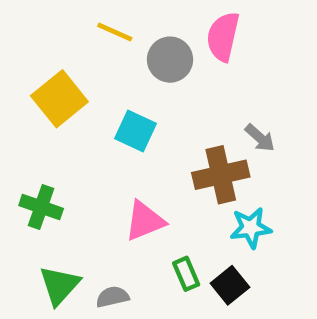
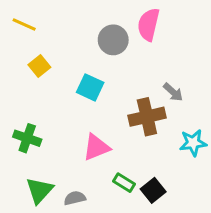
yellow line: (115, 32) -> (24, 25), moved
yellow square: (59, 99) -> (39, 66), size x0.6
cyan star: (251, 228) -> (193, 143), moved
green rectangle: (186, 274) -> (124, 183), turned -35

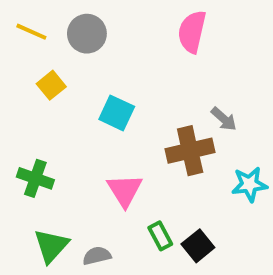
gray circle: (113, 40) -> (87, 34), moved
pink triangle: (96, 147) -> (125, 190), turned -40
green rectangle: (124, 183) -> (160, 236), turned 30

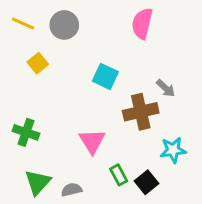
cyan square: (117, 113) -> (105, 76), moved
cyan star: (250, 184) -> (173, 150), moved

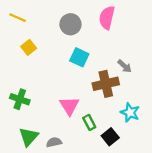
gray circle: (64, 25) -> (70, 24), moved
cyan star: (173, 150) -> (130, 112), turned 30
green rectangle: (119, 175) -> (89, 122), moved

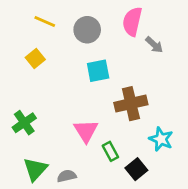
yellow line: (18, 18) -> (45, 22), moved
cyan square: (79, 57) -> (98, 71), turned -36
gray arrow: (125, 66) -> (154, 45), moved
green cross: (20, 99) -> (24, 123), turned 36

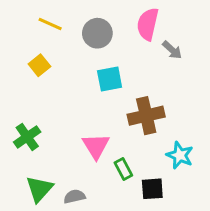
black square: (136, 169) -> (152, 189), turned 35

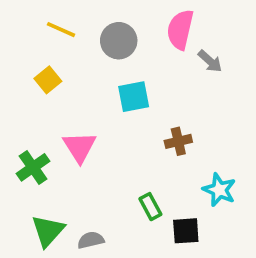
brown cross: (146, 116) -> (178, 141), size x0.6
pink triangle: (96, 146) -> (80, 147), moved

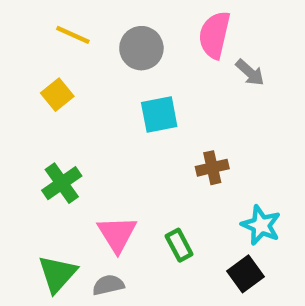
pink triangle: (80, 147) -> (117, 234), moved
green cross: (33, 167) -> (62, 183), moved
black square: (186, 231) -> (245, 274), moved, turned -32

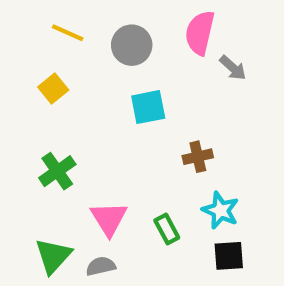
cyan star: (261, 225) -> (220, 210), moved
black square: (245, 274) -> (229, 256), turned 32

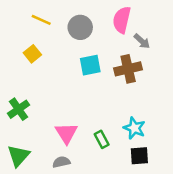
brown cross: (198, 157) -> (128, 69), moved, size x1.5
green cross: (57, 171) -> (19, 109), moved
green triangle: (53, 256) -> (19, 156), moved

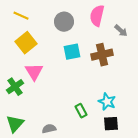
yellow line: (41, 20) -> (21, 16), moved
gray arrow: (142, 41) -> (121, 31), moved
yellow square: (32, 54) -> (26, 43), size x1.5
pink triangle: (66, 133) -> (34, 72), moved

